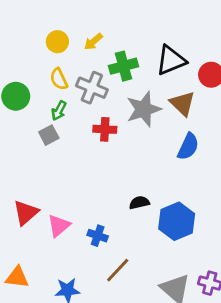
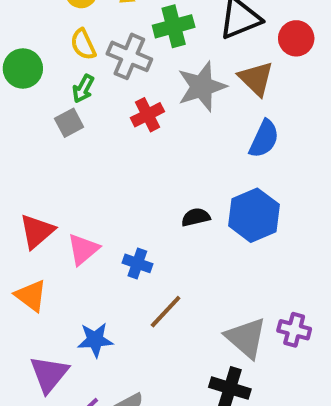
red cross: (105, 129) -> (147, 115), turned -30
blue hexagon: (177, 221) -> (254, 215), moved
orange triangle: (17, 277) -> (31, 296), moved, turned 30

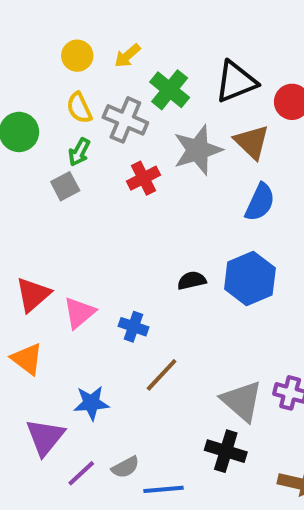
green cross: (174, 26) -> (170, 90), turned -36

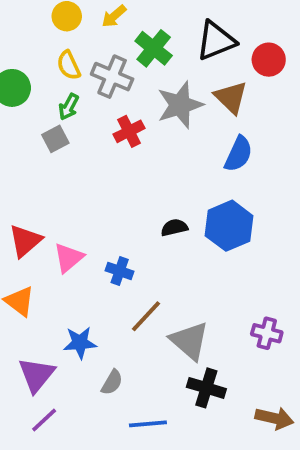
gray triangle: (242, 401) -> (189, 341), moved
gray semicircle: (125, 467) -> (112, 382), moved, turned -32
purple line: (81, 473) -> (44, 420), moved

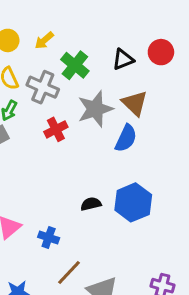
black triangle: (216, 41) -> (123, 59), size x0.7
red circle: (269, 60) -> (161, 52), moved
blue semicircle: (238, 154) -> (126, 138), moved

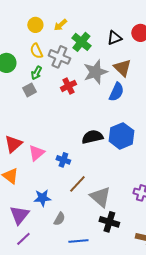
black semicircle: (91, 204) -> (92, 137), size x1.5

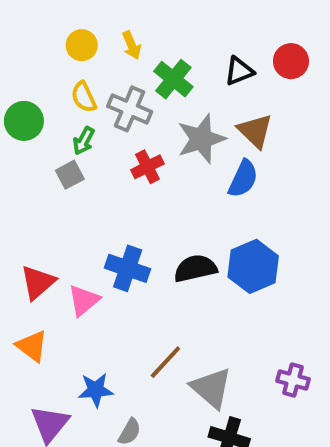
yellow arrow: (60, 25) -> (132, 45), turned -72
blue cross: (63, 160) -> (128, 268), moved, size x1.5

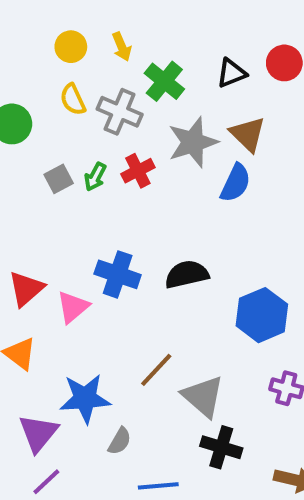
green arrow: (84, 141) -> (95, 177), moved
blue hexagon: (253, 266) -> (262, 315), moved
blue star: (96, 390) -> (85, 398), size x1.4

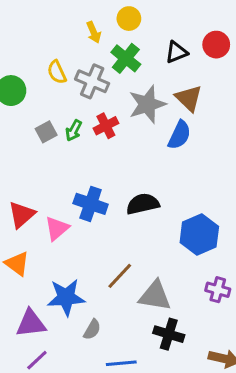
yellow circle: (71, 47) -> (129, 19), moved
gray triangle: (203, 396) -> (155, 296), turned -32
purple triangle: (38, 433) -> (31, 323), turned 44

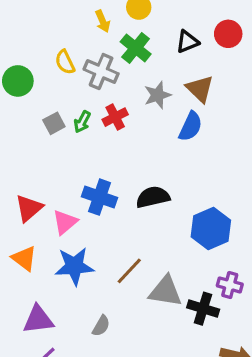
gray star: (147, 104) -> (158, 95), size x0.7
blue star: (66, 297) -> (74, 266), moved
black cross: (169, 334) -> (203, 309), moved

